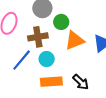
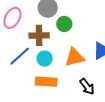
orange triangle: (75, 40) -> (75, 57), moved
black arrow: (81, 82) -> (87, 86), moved

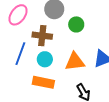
green circle: (64, 24) -> (76, 24), moved
blue line: (20, 56) -> (20, 54), turned -35

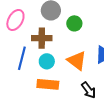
orange triangle: (75, 62) -> (77, 61), turned 50

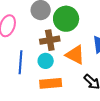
green circle: (74, 23) -> (66, 19), size x1.6
brown cross: (42, 38) -> (50, 40), moved

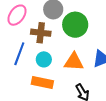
brown cross: (50, 40) -> (41, 33), moved
orange triangle: (75, 55) -> (74, 62), turned -40

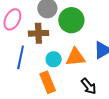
cyan circle: (44, 59) -> (54, 59), moved
orange rectangle: (42, 82) -> (48, 82), turned 65

